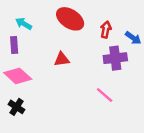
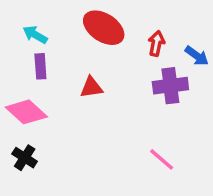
purple rectangle: (14, 45) -> (40, 66), moved
pink line: (105, 95) -> (162, 159), moved

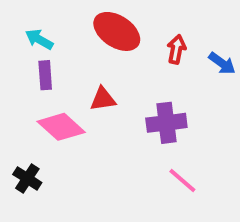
purple cross: (170, 86) -> (166, 123), moved
pink diamond: (26, 112) -> (61, 127), moved

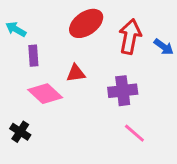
red ellipse: (117, 31) -> (86, 23), turned -68
cyan arrow: (39, 39) -> (16, 29), moved
red arrow: (176, 49) -> (130, 37), size x1.6

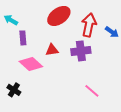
purple cross: (123, 91) -> (81, 51), moved

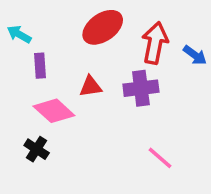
black cross: (14, 90) -> (37, 149), moved

